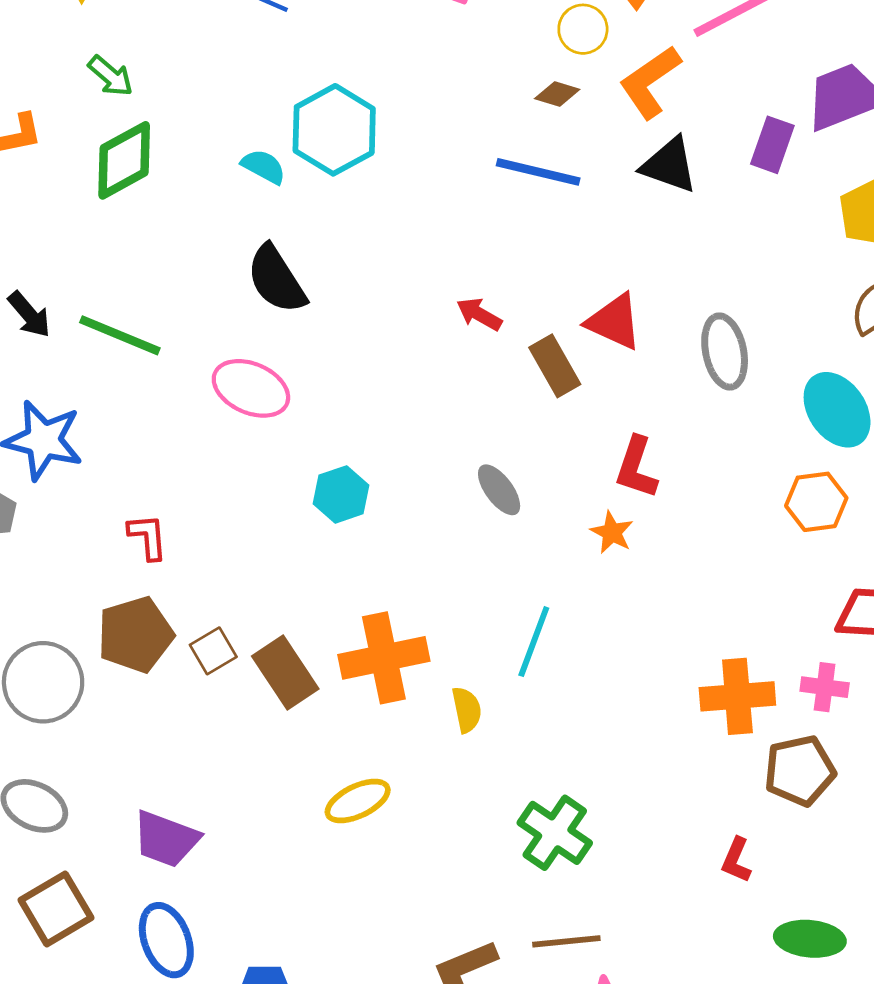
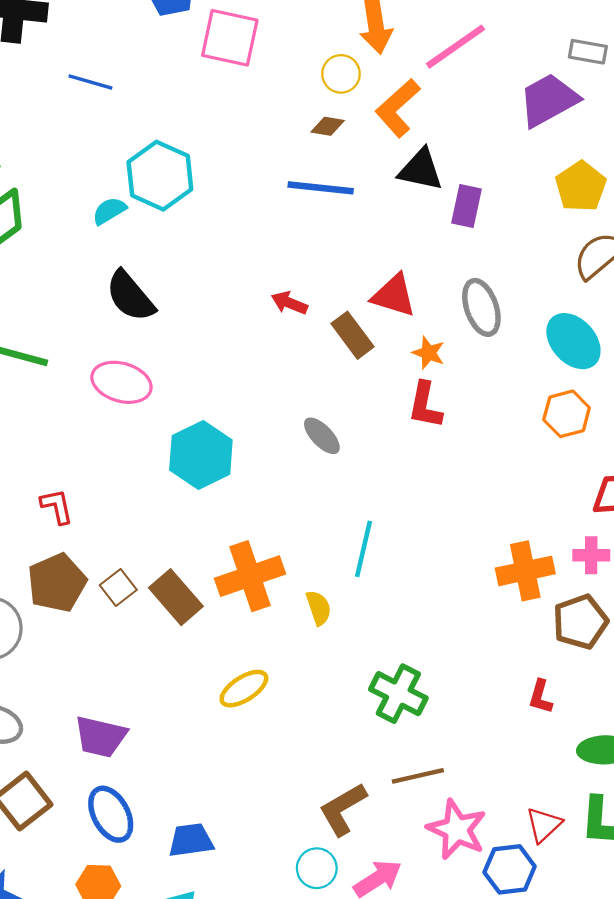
purple rectangle: (772, 145) -> (466, 206), moved
cyan semicircle: (264, 167) -> (109, 211), turned -52
cyan hexagon: (341, 494) -> (201, 455), size x1.5
orange star: (612, 532) -> (429, 353), moved

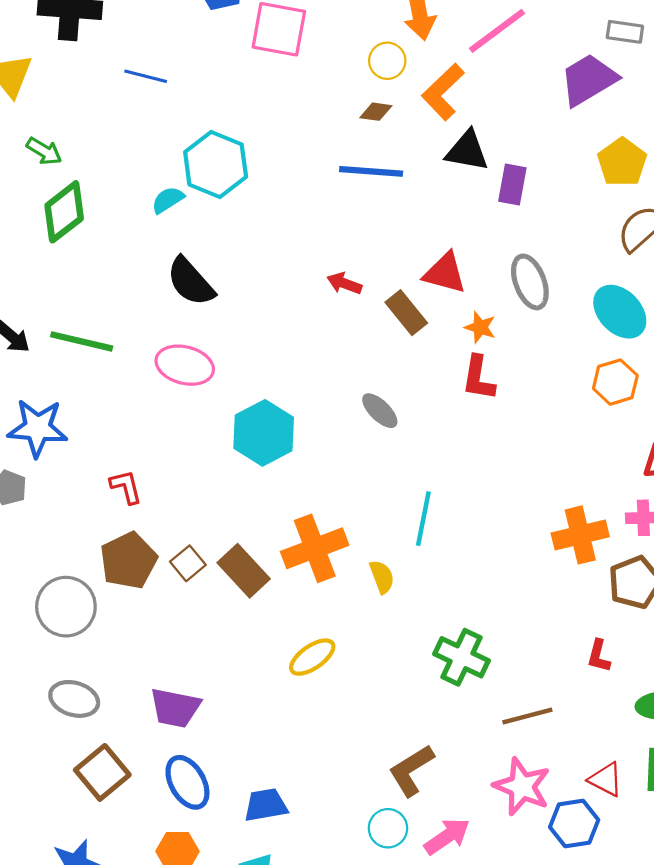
brown line: (418, 776) -> (527, 716), moved
red triangle: (544, 825) -> (606, 779), turned -48

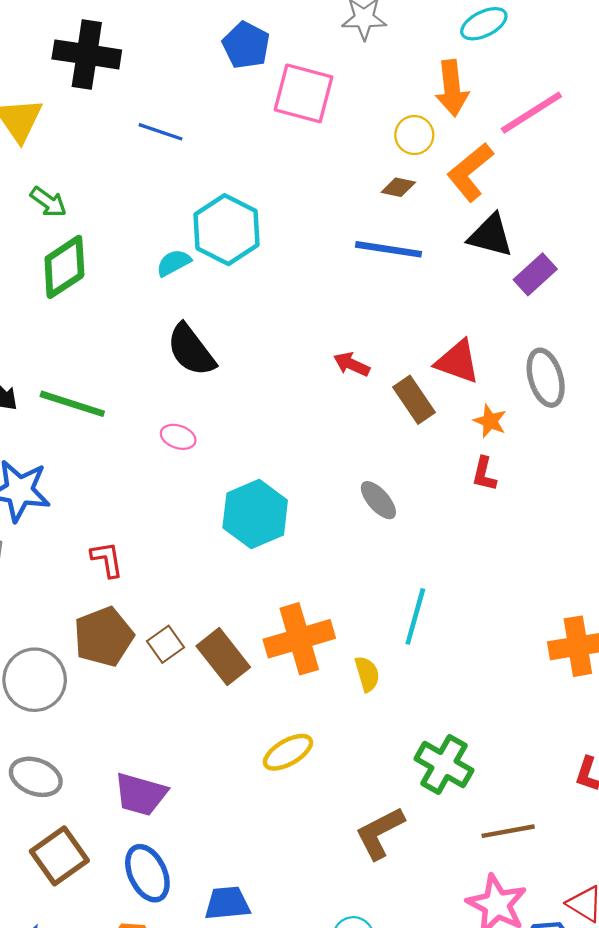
purple rectangle: (512, 184) -> (535, 274), turned 33
pink ellipse: (185, 365) -> (178, 437), size x0.6
red L-shape: (478, 378) -> (484, 474), size x0.7
brown L-shape: (411, 770) -> (380, 833), moved

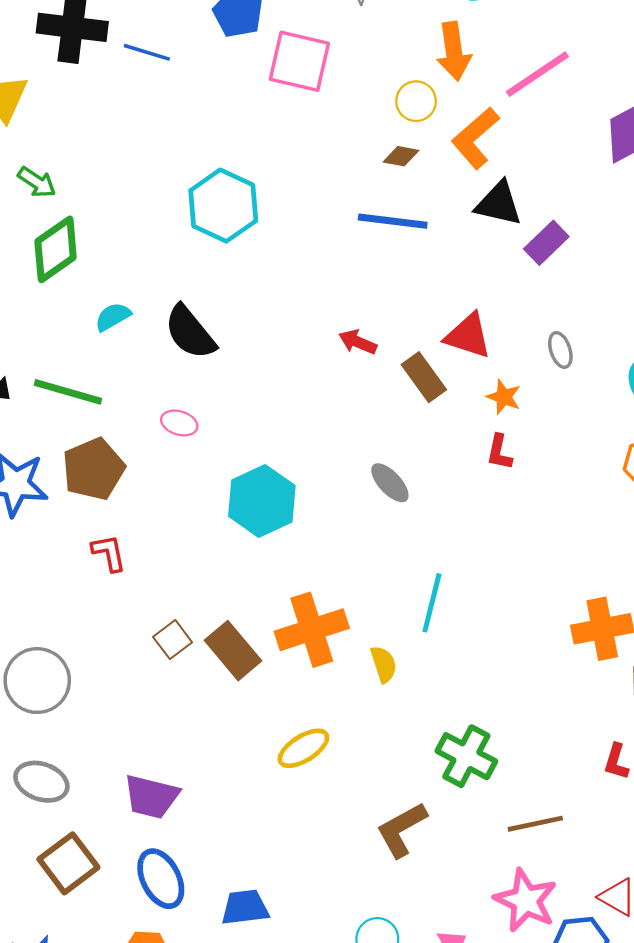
blue line: (161, 132) -> (147, 52), moved
cyan semicircle: (174, 263) -> (113, 317), moved
gray ellipse: (546, 378) -> (560, 350), size x0.6
brown pentagon: (104, 637) -> (93, 469), moved

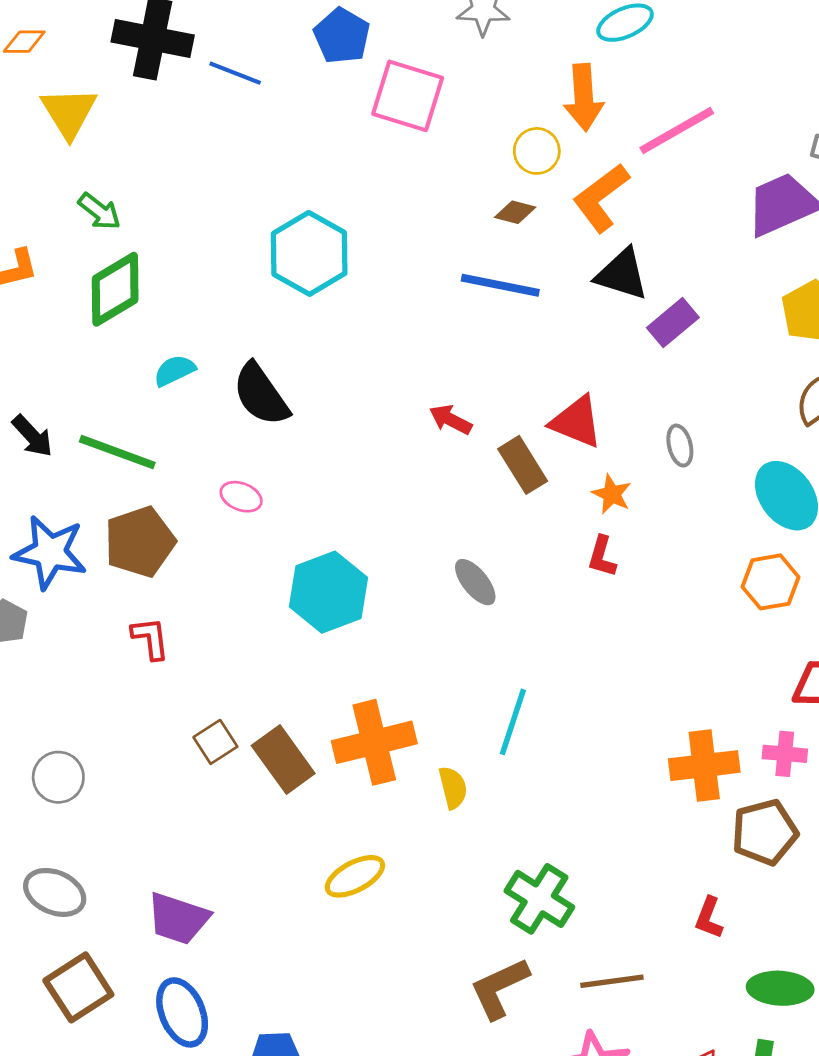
gray circle: (37, 681) -> (58, 777), size x0.7
brown L-shape: (402, 830) -> (499, 988), moved

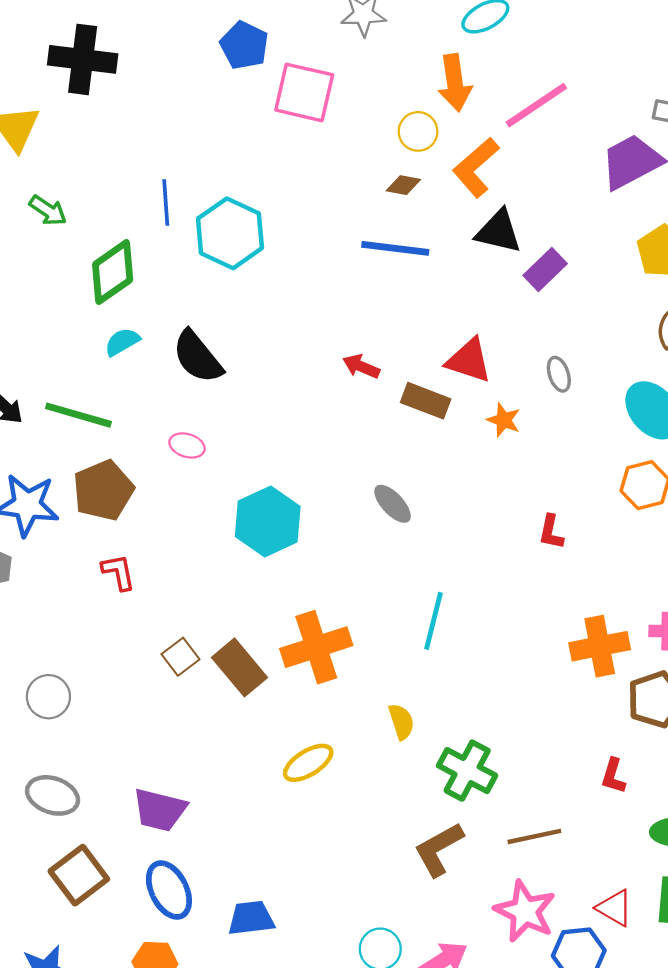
blue line: (235, 73) -> (166, 202), moved, turned 69
green diamond: (115, 289) -> (113, 272), moved
brown rectangle: (523, 465) -> (426, 401), turned -33
red L-shape: (602, 556) -> (551, 532), moved
yellow semicircle: (453, 788) -> (401, 722), moved

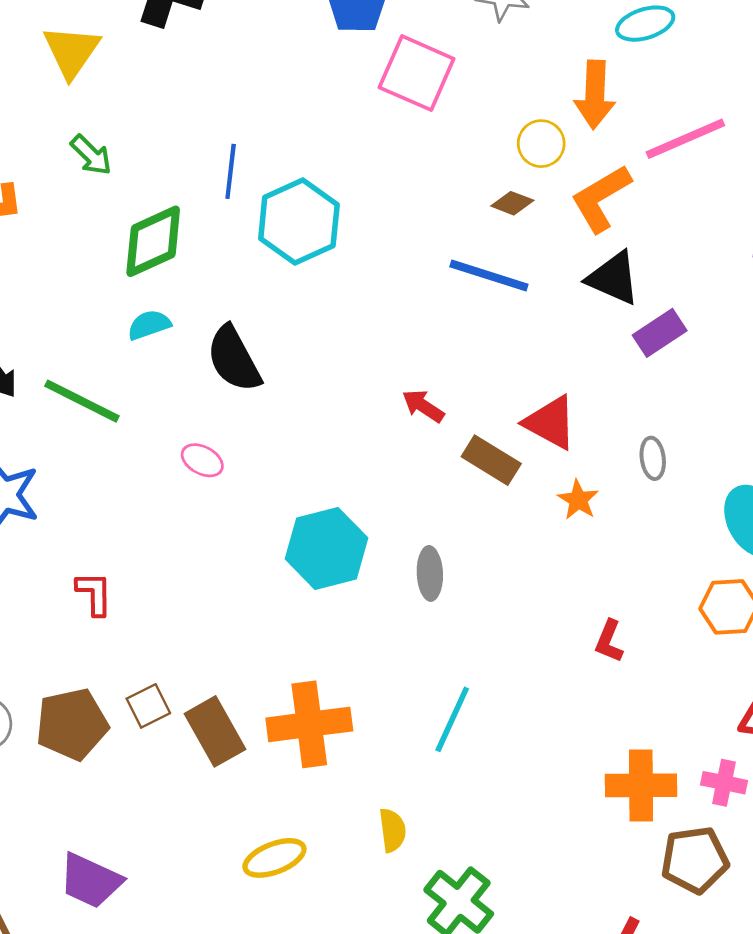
brown pentagon: (103, 490) -> (72, 724), moved
gray ellipse: (393, 504) -> (430, 573), turned 30
cyan hexagon: (268, 522) -> (327, 548), moved

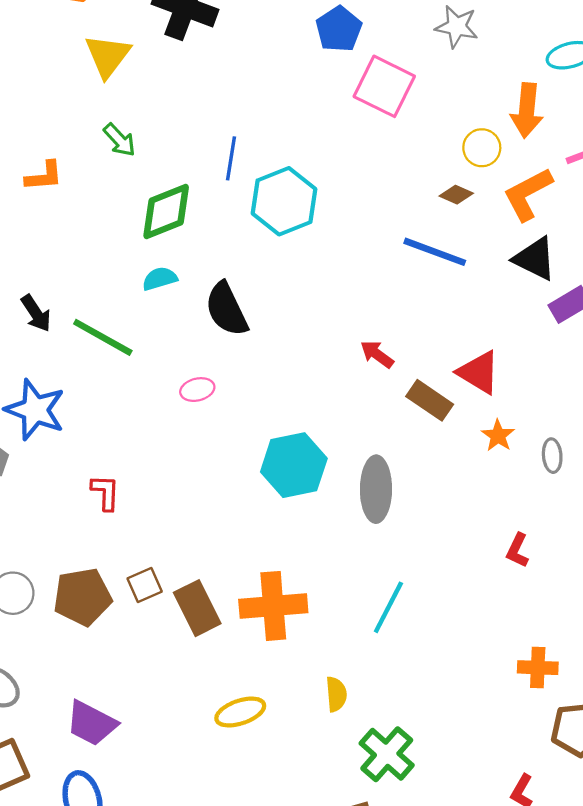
gray ellipse: (653, 458) -> (552, 456), moved
pink ellipse: (202, 460) -> (197, 390), turned -44
gray ellipse: (430, 573) -> (376, 489), size x1.5
orange cross: (641, 785) -> (538, 668), size x0.7

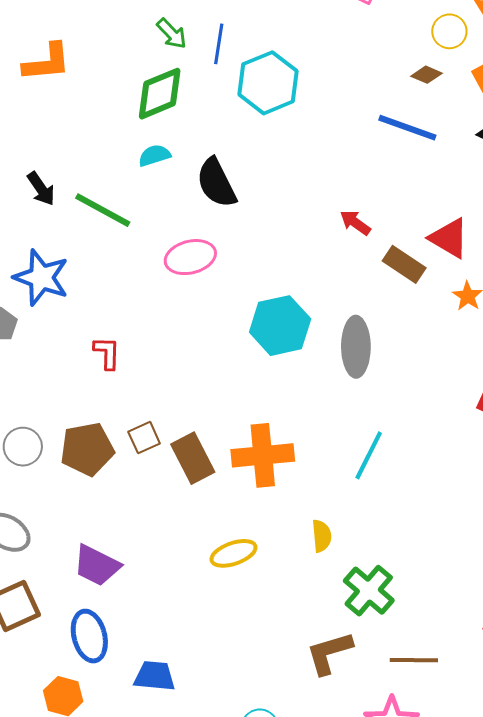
green arrow: (120, 140) -> (172, 34), moved
orange L-shape: (44, 176) -> (47, 62), size x1.4
pink ellipse: (197, 390) -> (190, 257), size x1.6

